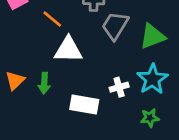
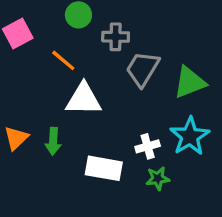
green star: (150, 118) -> (158, 178), moved

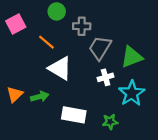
white triangle: (84, 99) -> (60, 68), turned 30
green arrow: (53, 141) -> (40, 97), turned -108
white cross: (148, 146) -> (106, 77), moved

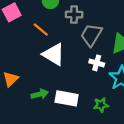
white cross: (106, 77) -> (97, 63), turned 32
green arrow: (40, 97) -> (40, 94), moved

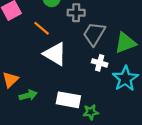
green arrow: (40, 94) -> (28, 95), moved
green star: (101, 105) -> (91, 112), moved

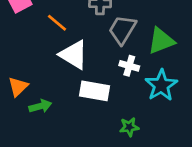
white rectangle: (68, 100) -> (95, 91), moved
green star: (91, 112) -> (129, 127), moved

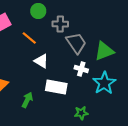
gray trapezoid: (122, 30) -> (76, 43), turned 115
white triangle: (74, 55) -> (41, 61), size x0.7
green arrow: (40, 106) -> (27, 100), moved, turned -49

